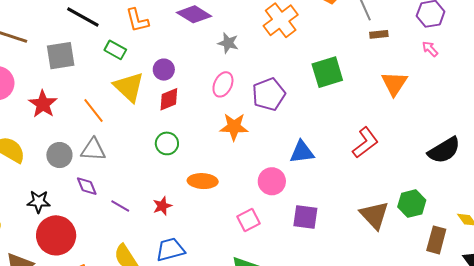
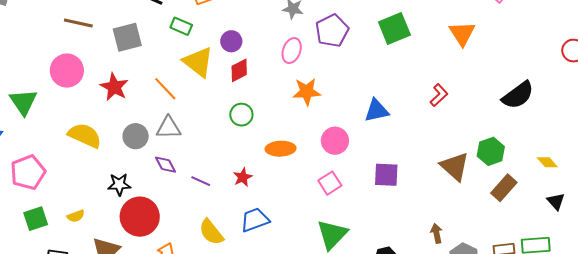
purple pentagon: (269, 94) -> (332, 31), moved
red L-shape: (365, 143) -> (439, 95), size x0.7
pink circle: (272, 181) -> (335, 141), moved
brown rectangle: (436, 240) -> (504, 188), moved, turned 32

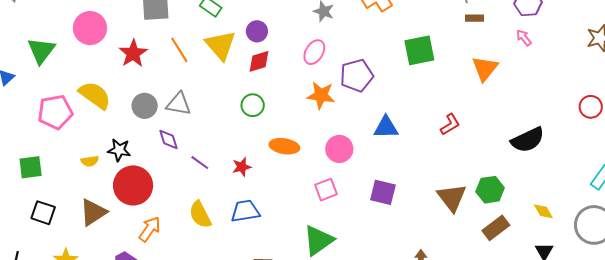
purple pentagon: (332, 31) -> (357, 75), moved
orange line: (165, 89) -> (179, 50), moved
pink pentagon: (28, 172) -> (55, 112), moved
yellow semicircle: (76, 216) -> (90, 161), moved

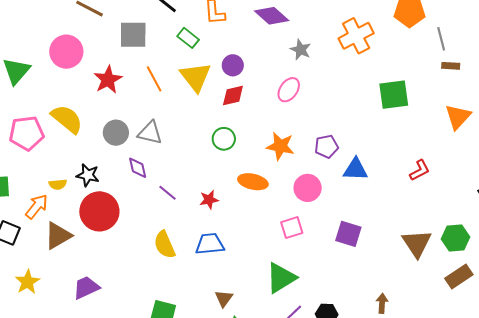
purple pentagon: (357, 75) -> (327, 146), moved, size x0.7
orange star: (321, 95) -> (280, 146), moved
orange arrow: (150, 229) -> (37, 206), moved

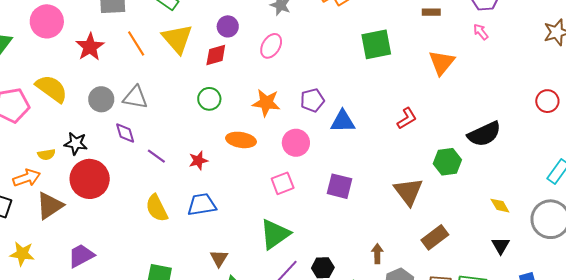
purple circle: (233, 65) -> (228, 26), moved
orange arrow: (37, 206) -> (27, 178), turned 36
green hexagon: (455, 238) -> (447, 162), moved
brown rectangle: (459, 277) -> (435, 237), moved
yellow star: (27, 282) -> (22, 254), turned -30

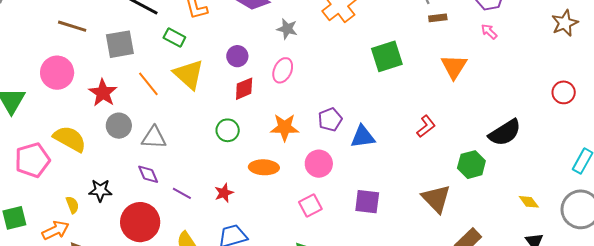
red diamond: (216, 55) -> (244, 89), moved
gray circle: (101, 99) -> (119, 126), moved
yellow semicircle: (46, 154) -> (72, 205), turned -96
red circle: (90, 179) -> (140, 222), moved

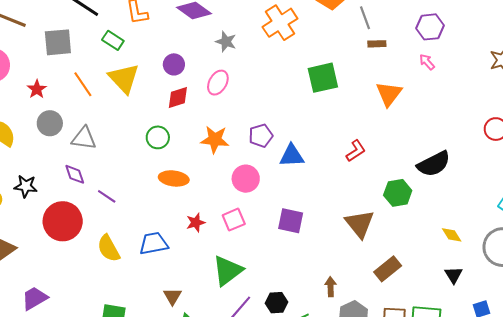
red star: (103, 93) -> (37, 89), size x0.7
orange ellipse: (264, 167) -> (174, 178), moved
red star: (224, 193) -> (196, 223), moved

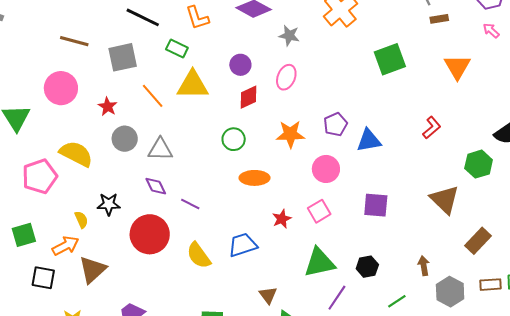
yellow triangle: (124, 78) -> (193, 85), turned -40
green triangle: (228, 271) -> (319, 263), turned 32
black hexagon: (276, 303) -> (367, 267), moved

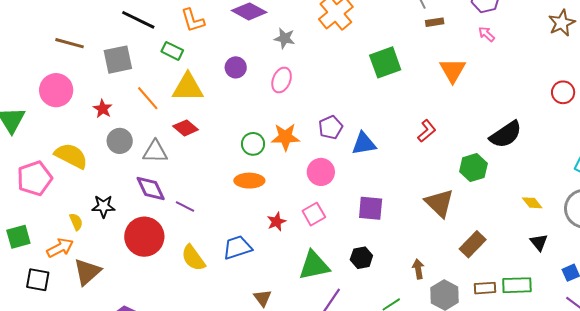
red diamond: (248, 97) -> (186, 128), moved, turned 65
green circle: (234, 139) -> (253, 144), moved
purple diamond: (156, 186) -> (151, 189), size x1.4
black hexagon: (367, 267) -> (361, 258), moved

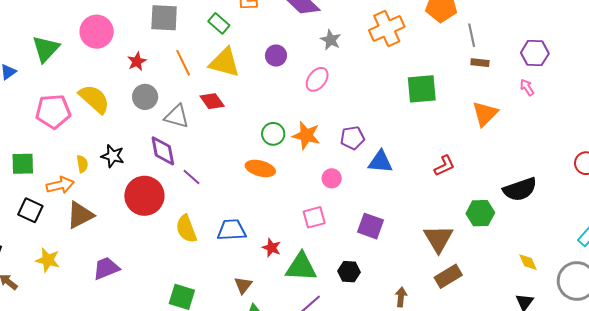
pink circle: (321, 172) -> (332, 178), size x0.7
red star: (277, 222) -> (272, 248), moved, turned 30
brown rectangle: (473, 244) -> (448, 276), moved

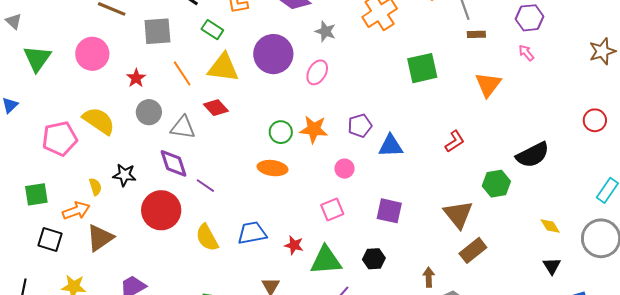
green triangle: (46, 49) -> (37, 58), moved
purple circle: (276, 56) -> (273, 54), size x1.8

